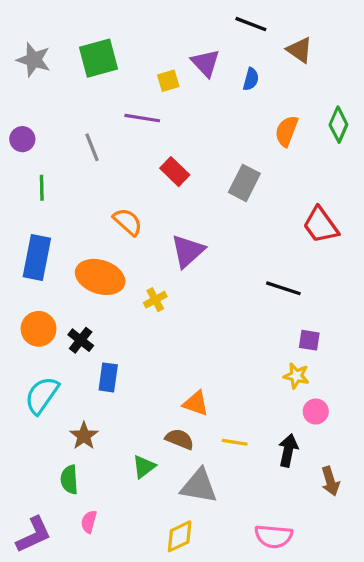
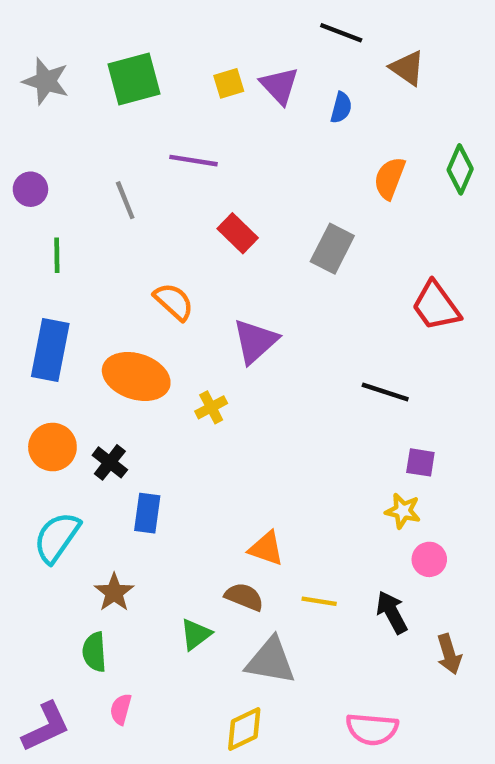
yellow square: (168, 81) -> (229, 83), moved
black arrow: (288, 450) -> (392, 612), turned -40

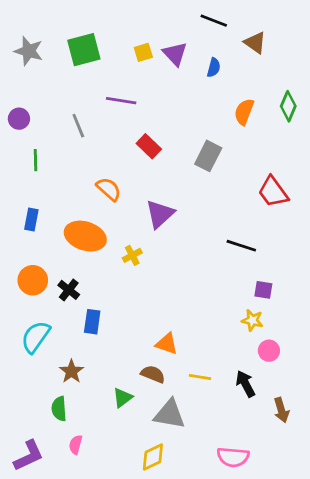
blue rectangle: (50, 350) -> (31, 219), size x0.6

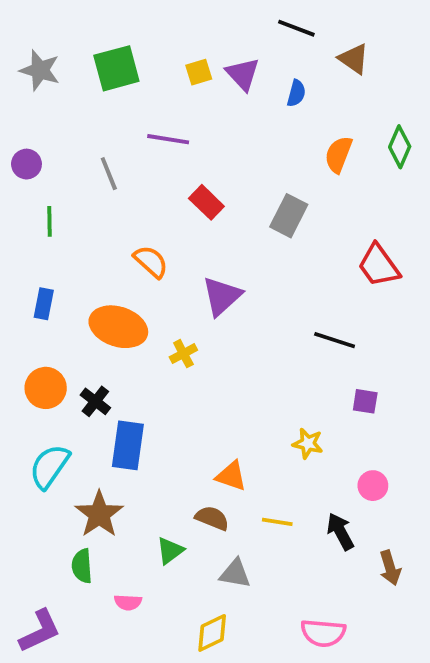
yellow star: (252, 320) -> (308, 443), moved
blue rectangle: (92, 322) -> (128, 445), size x1.4
brown star: (71, 371) -> (99, 514), size x1.4
gray triangle: (170, 414) -> (235, 574), size x0.7
pink semicircle: (76, 445) -> (128, 602), moved, turned -102

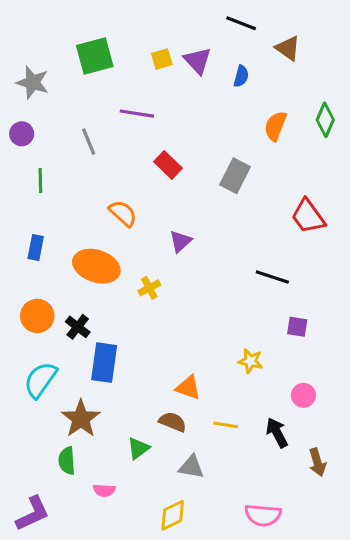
gray star: (40, 70) -> (33, 82), moved
purple triangle: (222, 296) -> (180, 241), size x0.7

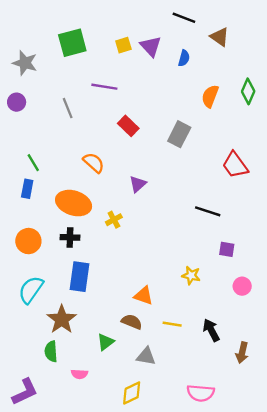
green line: (40, 180) -> (33, 163), moved, turned -30
black cross: (78, 327) -> (70, 237), moved, turned -36
pink circle: (303, 395) -> (242, 286), moved
brown arrow: (317, 462) -> (242, 353), turned 30

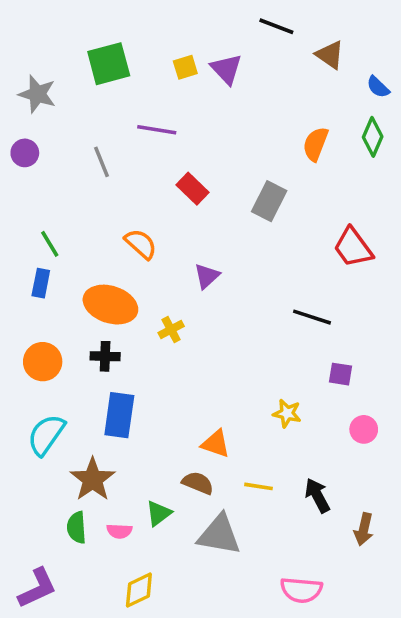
blue semicircle: (184, 58) -> (378, 87), moved, turned 119
gray triangle: (146, 356) -> (219, 535), size x1.5
pink semicircle: (79, 374) -> (119, 531), moved
yellow diamond: (132, 393) -> (139, 590), moved

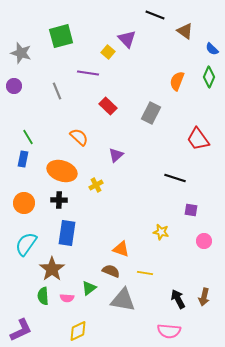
yellow square: (185, 67) -> (108, 52), moved, turned -32
black arrow: (317, 495) -> (178, 299), moved

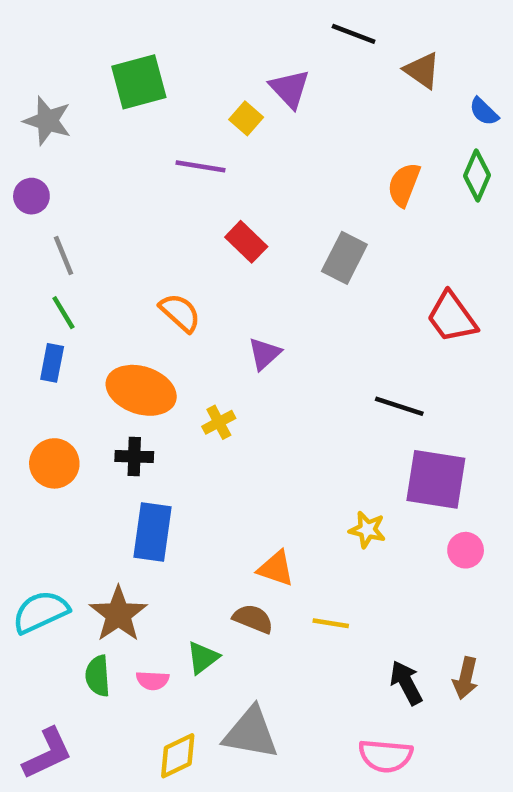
gray line: (57, 91) -> (63, 255), moved
purple square: (191, 210) -> (436, 479), size x2.0
cyan semicircle: (26, 244) -> (41, 612), moved, turned 30
gray triangle: (123, 300) -> (251, 733), moved

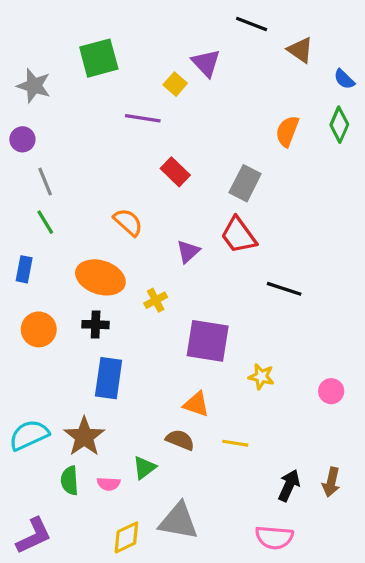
red trapezoid: (452, 317) -> (239, 235), moved
blue rectangle: (52, 363) -> (24, 269), moved
purple square: (436, 479) -> (208, 341), moved
black arrow: (406, 683) -> (289, 485), turned 52

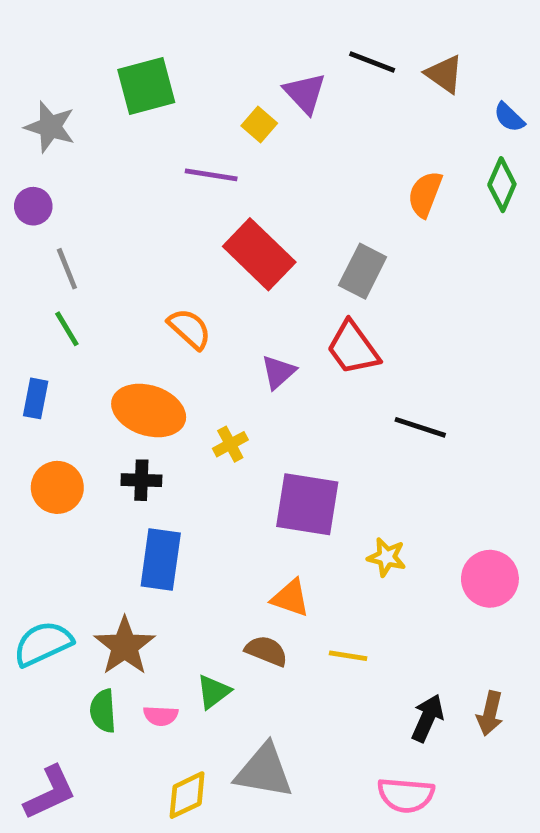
black line: (252, 24) -> (372, 62), moved
red rectangle: (175, 172) -> (259, 254), size x1.6
pink circle: (331, 391) -> (490, 579), size x1.5

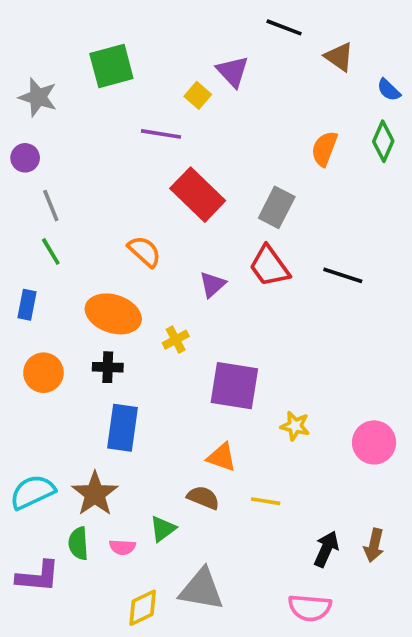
black line: (372, 62) -> (284, 27), moved
black line: (420, 427) -> (343, 275), moved
purple L-shape: (50, 793) -> (38, 577), moved, turned 30

